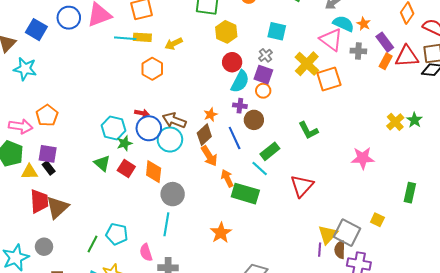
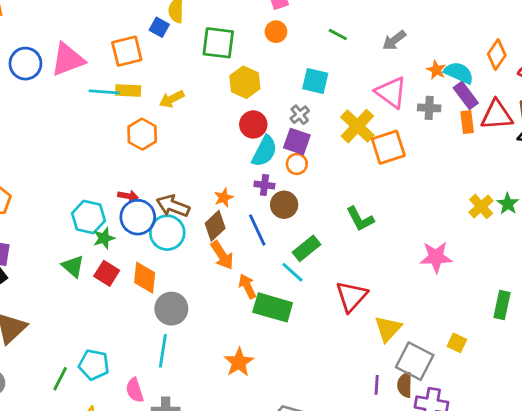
cyan semicircle: (343, 24) -> (459, 73), moved
orange rectangle: (386, 61) -> (467, 122), turned -35
yellow triangle: (328, 235) -> (388, 329), moved

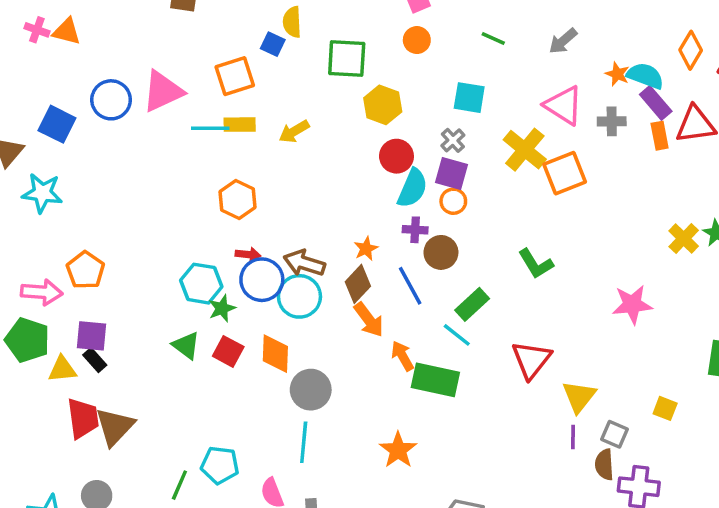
orange hexagon: (142, 134) -> (238, 200), moved
gray square: (415, 361) -> (615, 434), size x0.6
purple line: (377, 385) -> (573, 437), moved

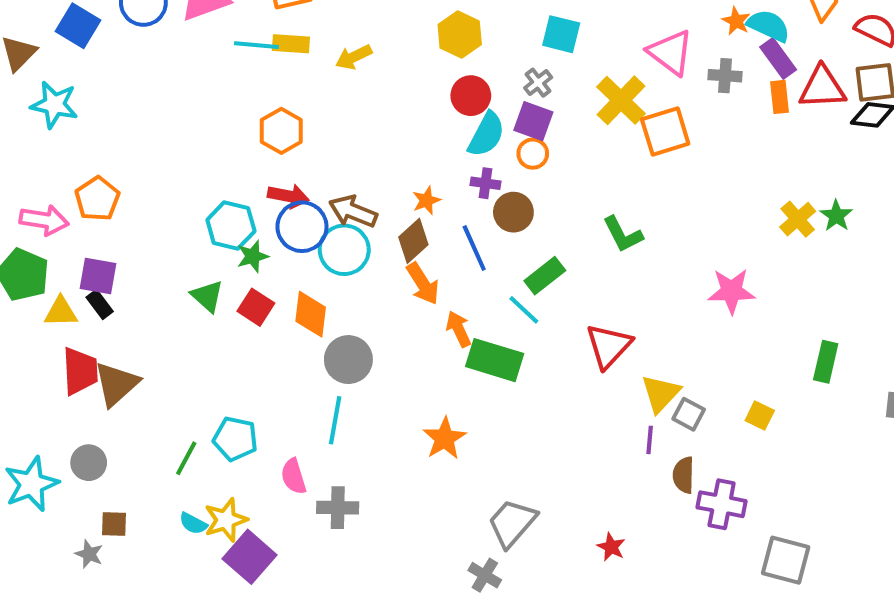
red arrow: (248, 254) -> (288, 196), size x1.4
gray square: (615, 434) -> (689, 414), moved

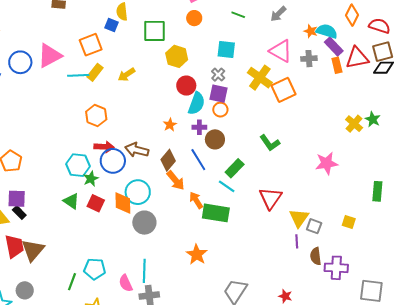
yellow rectangle: (291, 44) -> (95, 72), turned -48
orange star: (426, 200) -> (170, 125), moved
cyan circle: (344, 250) -> (138, 192), moved
cyan line: (335, 420) -> (144, 271), moved

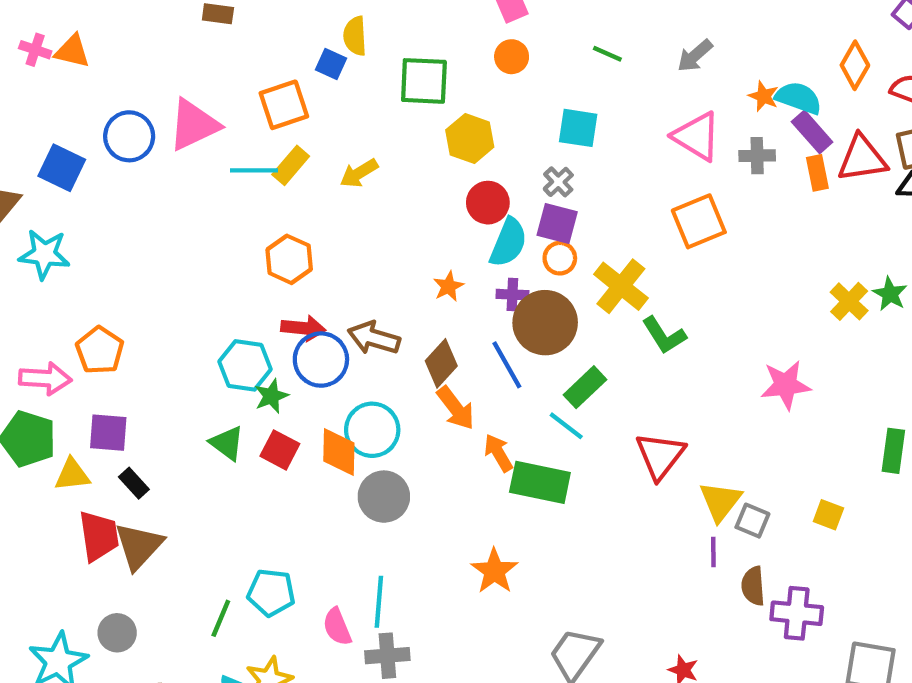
yellow cross: (260, 78) -> (621, 286), moved
brown circle: (215, 139) -> (545, 323), size x1.5
black rectangle: (19, 212) -> (134, 483), moved

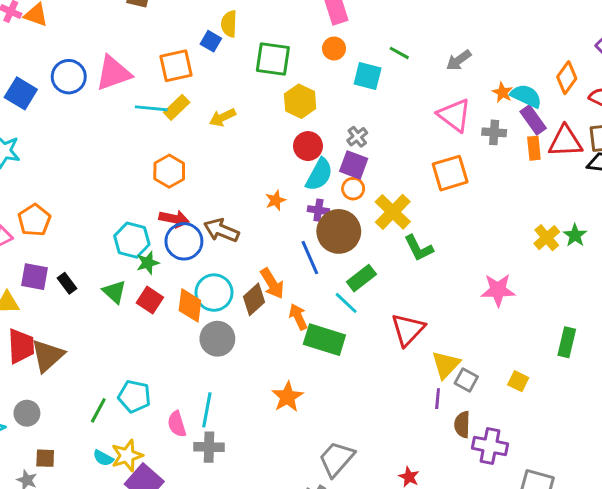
cyan square: (578, 128) -> (368, 76), moved
brown diamond: (441, 363) -> (254, 299), moved
black rectangle: (134, 483) -> (67, 283), moved

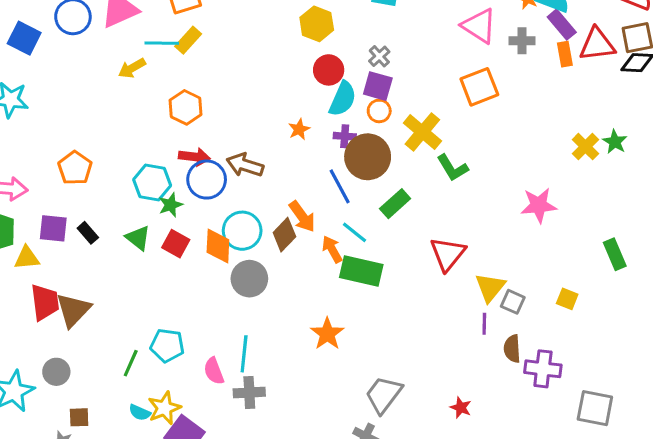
yellow arrow: (222, 117) -> (132, 68), moved
orange pentagon: (34, 220) -> (75, 168), moved
cyan line: (346, 303) -> (355, 232), moved
green rectangle: (567, 342) -> (615, 254), turned -32

